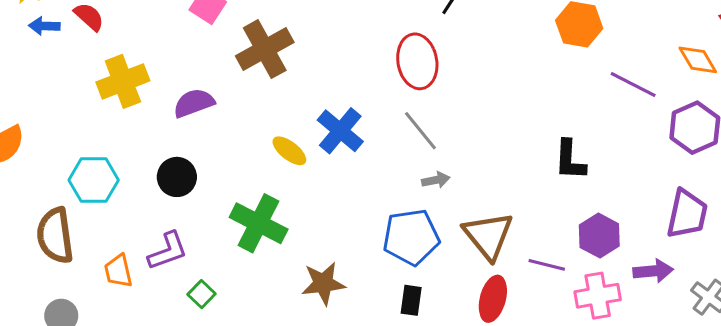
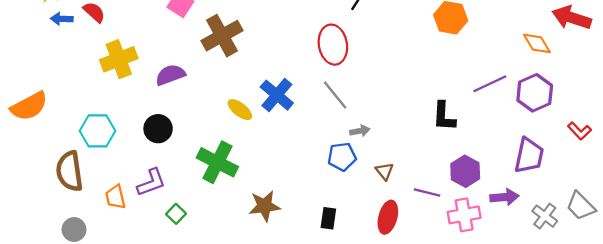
purple line: (633, 84) -> (490, 84), moved, turned -52
gray arrow: (436, 180) -> (360, 131), moved
brown triangle: (488, 236) -> (384, 171), size x0.5
blue pentagon: (411, 237) -> (342, 157), moved, size x0.7

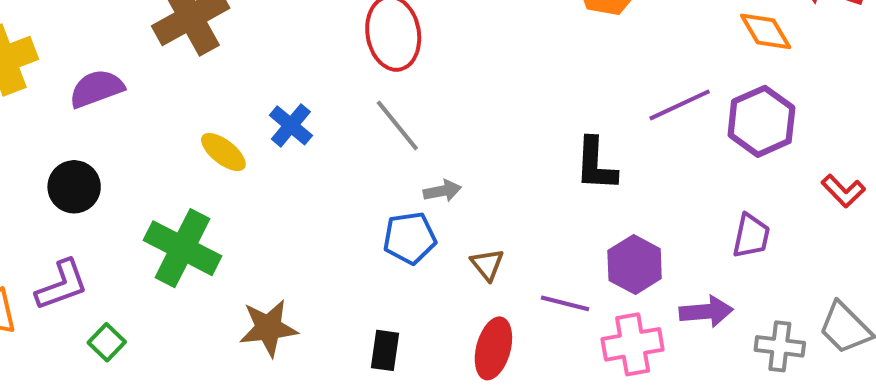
blue cross: (277, 95) -> (291, 125), size x0.7
purple trapezoid: (529, 156) -> (751, 236), size x0.7
gray cross: (545, 216) -> (780, 346), turned -30

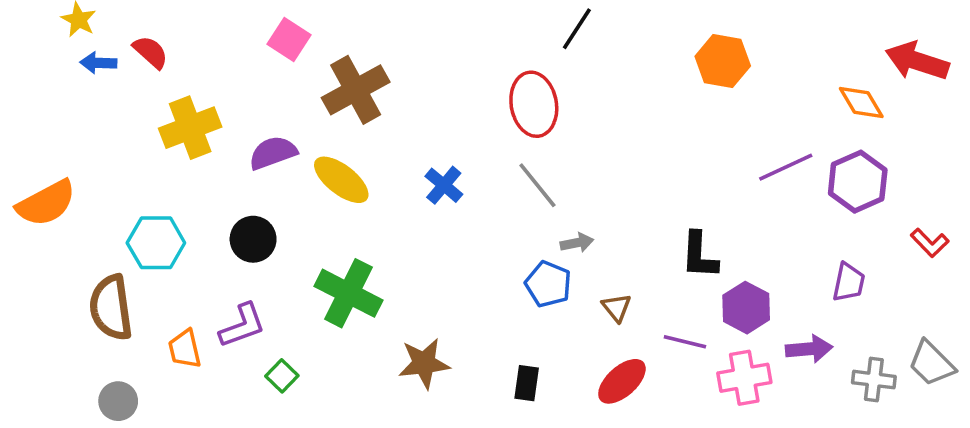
yellow ellipse: (223, 152) -> (341, 180), moved, size x1.4
black L-shape: (596, 164) -> (699, 255), moved
blue pentagon: (410, 238) -> (548, 284), turned 30
red ellipse: (493, 348) -> (622, 381), turned 33

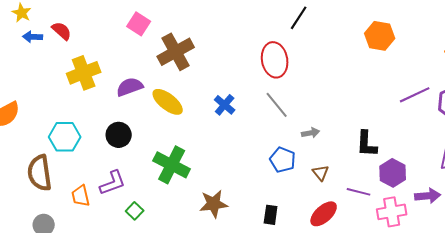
gray arrow: (577, 243) -> (311, 133), moved

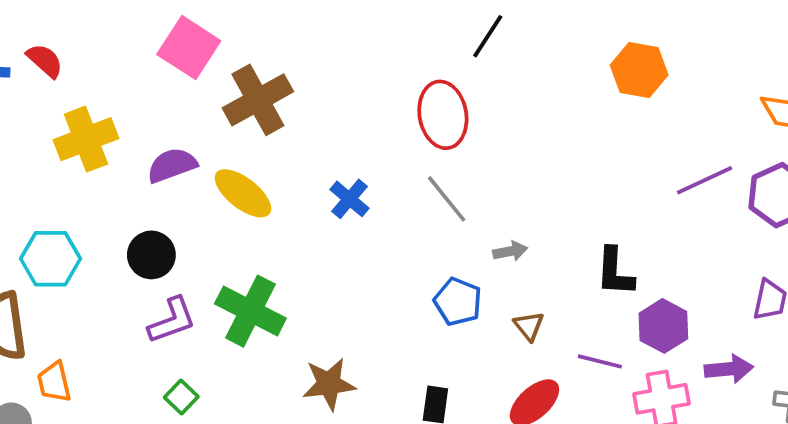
pink square: (139, 24) -> (189, 48), size x1.4
purple L-shape: (113, 183) -> (172, 320), moved
orange trapezoid: (81, 196) -> (54, 382), moved

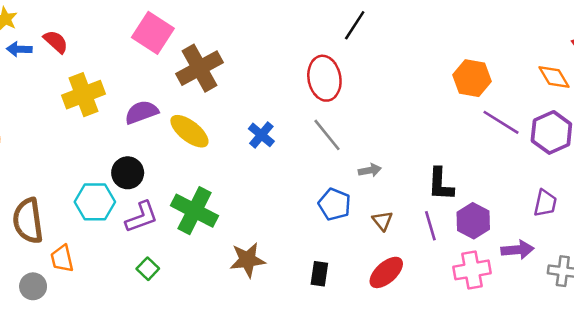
orange hexagon: (639, 70) -> (472, 78), moved
purple line: (705, 180) -> (501, 122), turned 57
cyan hexagon: (50, 259) -> (95, 202), moved
purple line: (600, 361) -> (430, 226), moved, turned 60

